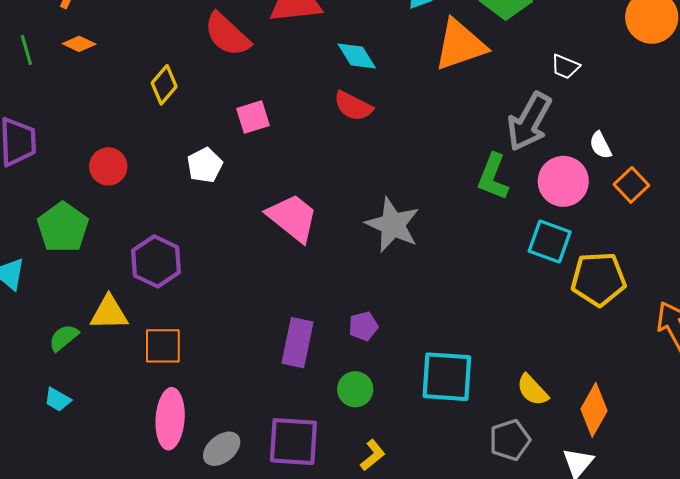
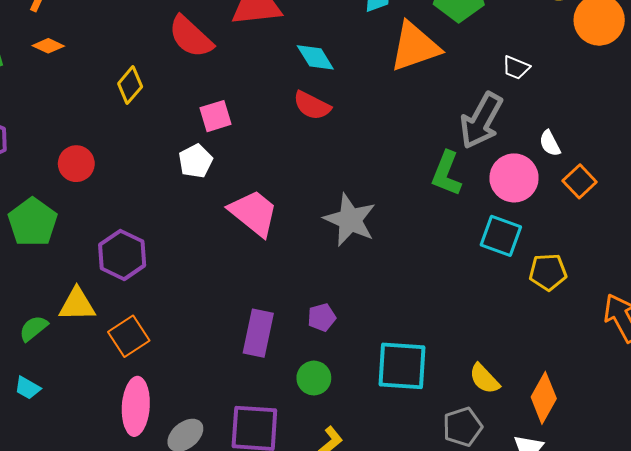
white pentagon: (205, 165) -> (196, 161), moved
yellow pentagon: (598, 279) -> (548, 272), size x0.7
orange square: (163, 346) -> (129, 336), turned -33

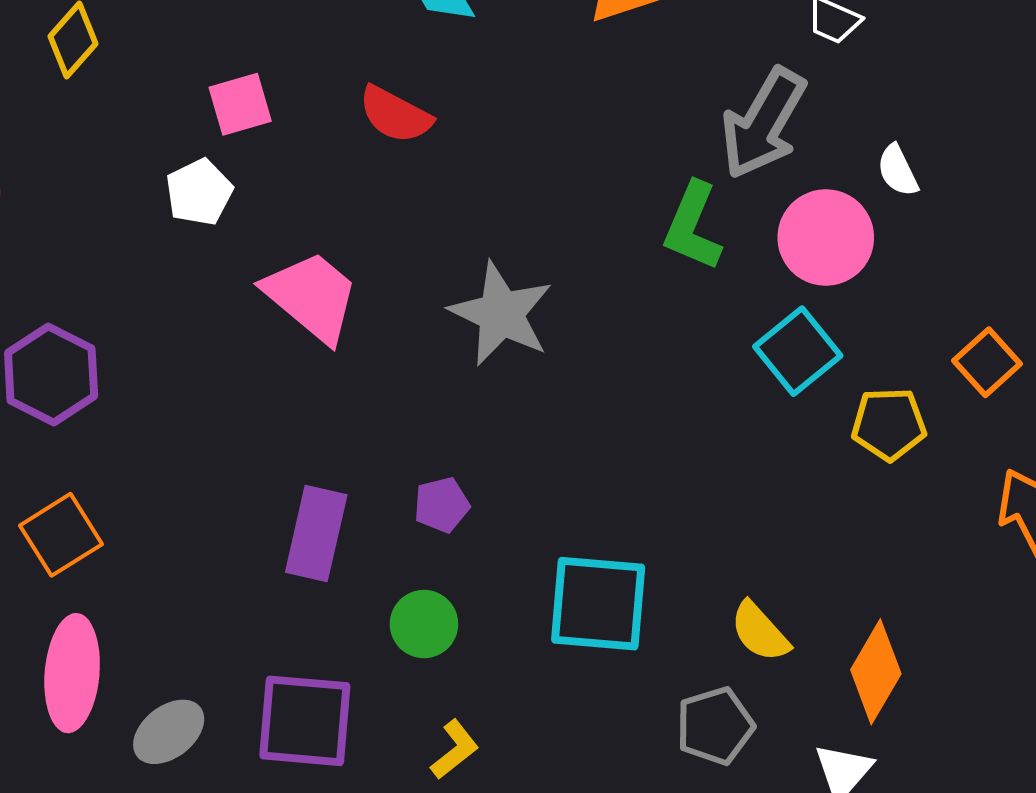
red semicircle: (312, 106) -> (395, 115), moved
orange square: (580, 181) -> (987, 362), moved
cyan square: (501, 236) -> (798, 351), turned 30

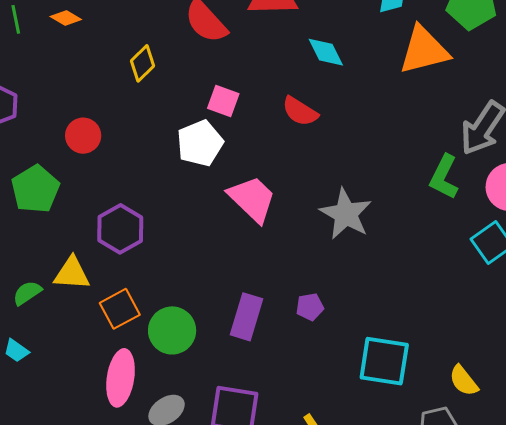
pink square: (240, 104) -> (223, 101), turned 32
white pentagon: (199, 192) -> (200, 143), size x1.4
green circle: (424, 624) -> (172, 330), moved, size x1.4

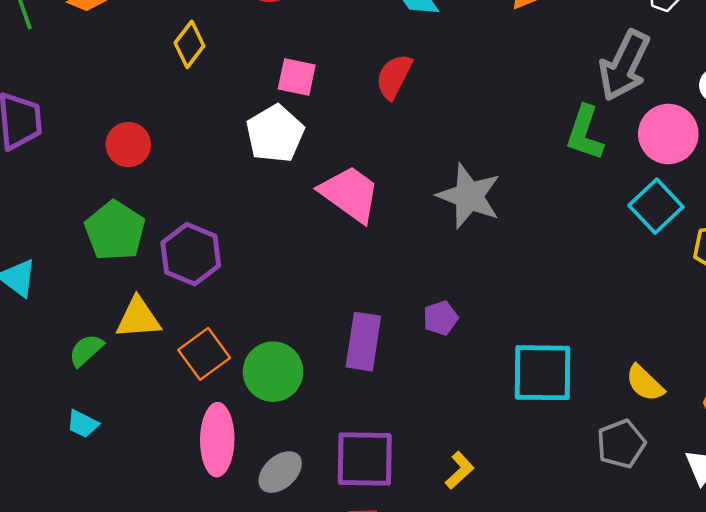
red semicircle: (300, 111) -> (394, 77), turned 93
green pentagon: (35, 189) -> (115, 231), moved

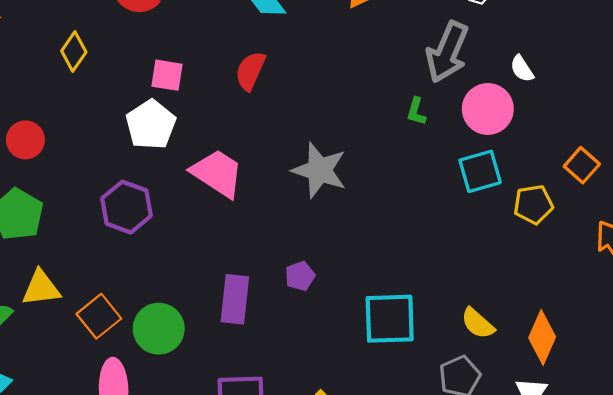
green L-shape: (585, 133) -> (416, 111), size x0.6
cyan square: (656, 206) -> (480, 171), turned 30
purple hexagon: (191, 254) -> (127, 207), moved

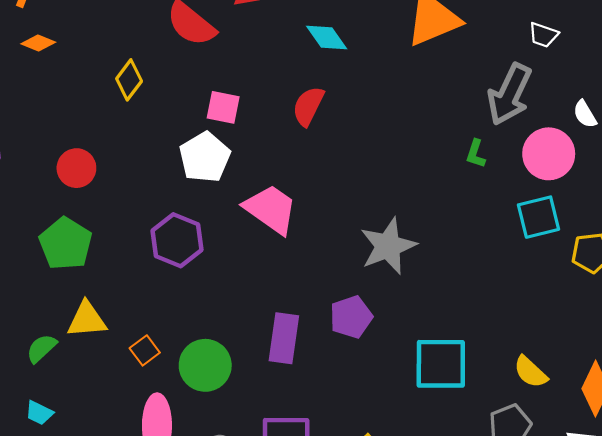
gray star: (319, 170) -> (388, 246), moved, turned 30
purple pentagon: (300, 276) -> (351, 317), size x1.4
orange square: (99, 316) -> (145, 350), size x0.7

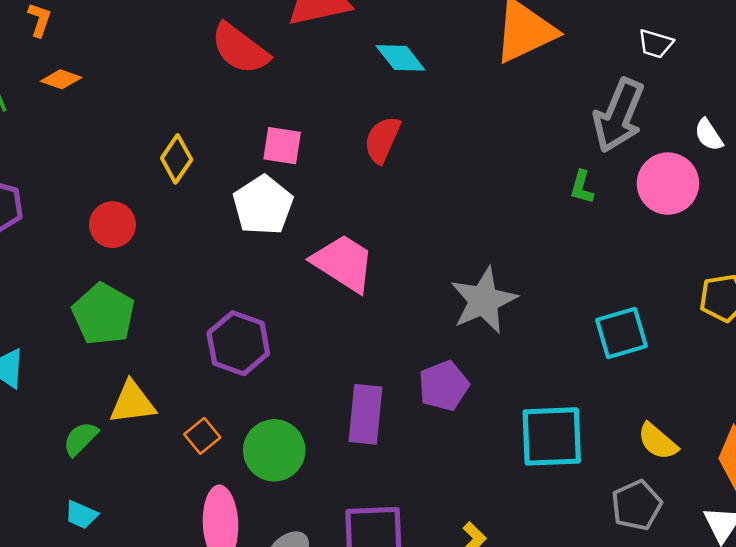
yellow diamond: (129, 80) -> (177, 159), moved
cyan square: (539, 217) -> (621, 333), moved
purple hexagon: (177, 240) -> (238, 343), moved

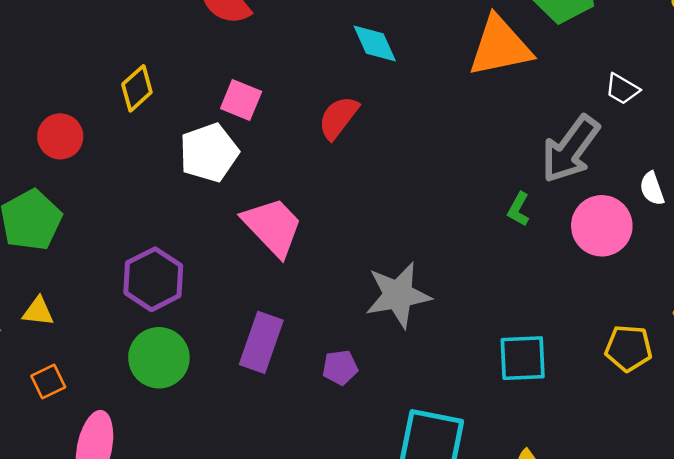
purple pentagon: (444, 386) -> (340, 368), size x0.7
yellow triangle: (132, 403) -> (38, 311), size x0.7
purple rectangle: (366, 414) -> (261, 342), moved
orange square: (202, 436) -> (48, 381), moved
green circle: (274, 450) -> (159, 358), moved

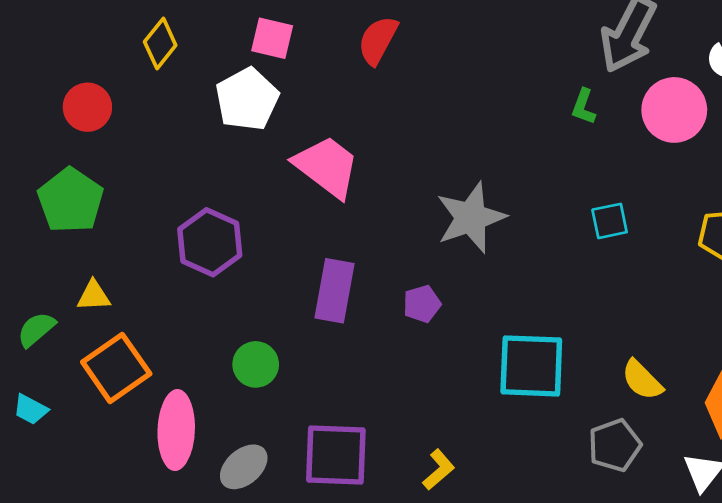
green circle: (159, 358) -> (256, 364), moved, size x0.7
cyan square: (523, 358) -> (610, 221), moved, size x0.7
orange square: (48, 381) -> (116, 368), size x1.8

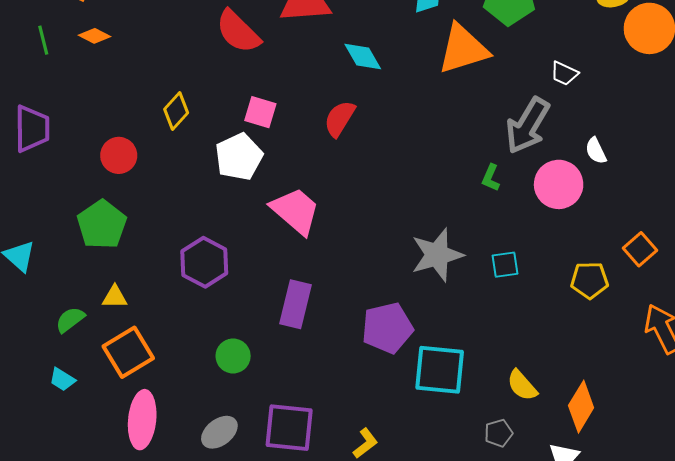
gray star: (471, 218) -> (437, 255), moved
purple pentagon: (422, 304) -> (387, 328), moved, size x1.8
pink ellipse: (176, 430) -> (142, 420), moved
gray pentagon: (615, 445) -> (499, 433), size x0.7

